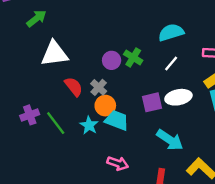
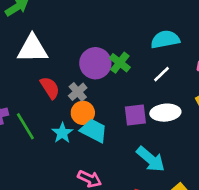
purple circle: (112, 60) -> (95, 63), size x1.5

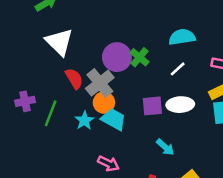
white triangle: (32, 49) -> (59, 42), turned 44
gray cross: (78, 92) -> (100, 83), size x1.6
green line: (25, 126) -> (51, 113), turned 50
cyan arrow: (151, 159) -> (165, 147), size x0.7

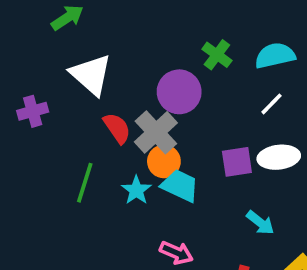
green cross: (139, 57) -> (217, 55), moved
purple cross: (25, 101) -> (33, 111), moved

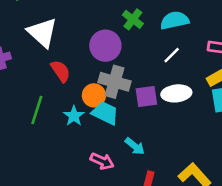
gray cross: (156, 132) -> (114, 82), moved, turned -32
cyan arrow: (260, 223) -> (135, 146), moved

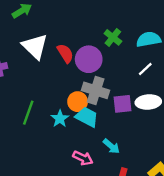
red semicircle: (61, 71) -> (65, 53), moved

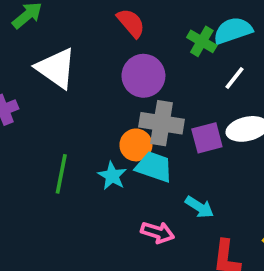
green cross: (113, 37) -> (202, 41), moved
red semicircle: (65, 53) -> (131, 23), moved

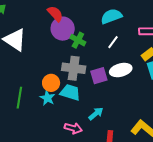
green cross: (202, 41) -> (78, 40), moved
purple circle: (143, 76) -> (63, 29), moved
orange circle: (136, 145) -> (51, 83), moved
cyan arrow: (199, 207) -> (96, 114), turned -70

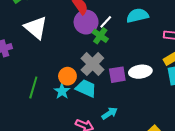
white line: (113, 42) -> (106, 22), moved
gray cross: (74, 68) -> (92, 64), turned 30

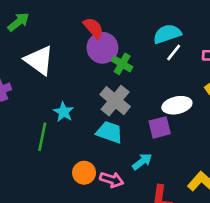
white line: (106, 22) -> (174, 52), moved
purple square: (117, 75) -> (160, 127), moved
orange circle: (67, 76) -> (84, 173), moved
cyan star: (62, 91) -> (64, 112), moved

